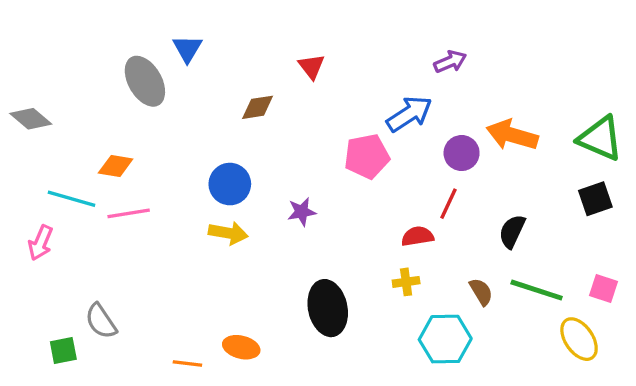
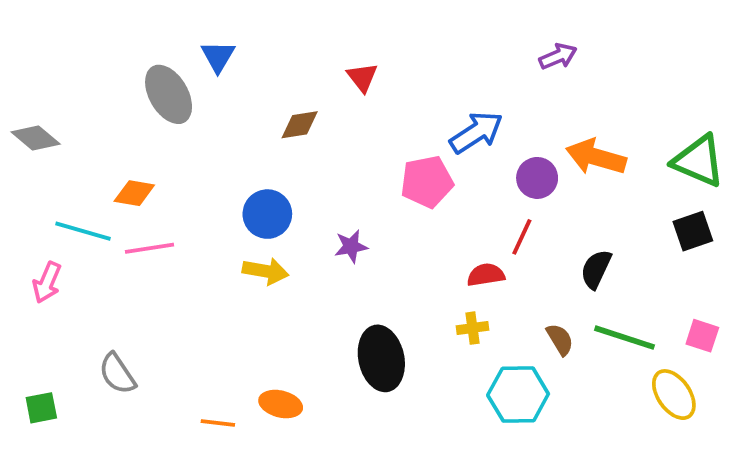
purple arrow: (450, 62) -> (558, 56), moved
green square: (63, 350) -> (41, 408), moved

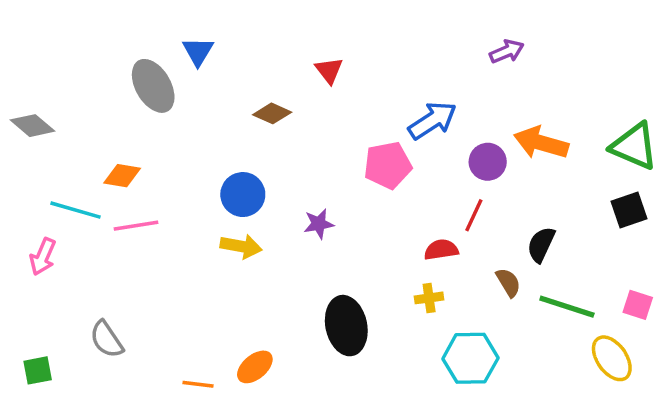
brown diamond: (300, 125) -> (272, 113), turned 33
brown semicircle: (560, 339) -> (508, 282), moved
orange ellipse: (281, 404) -> (255, 367), turned -54

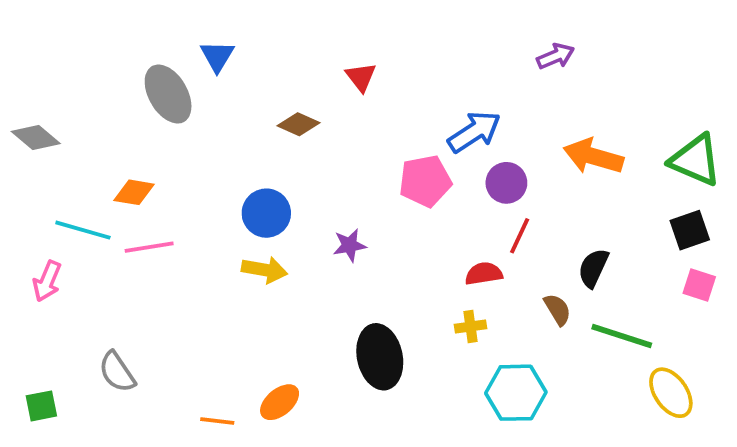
purple circle: (488, 162) -> (506, 183), moved
pink square: (638, 305) -> (699, 285), moved

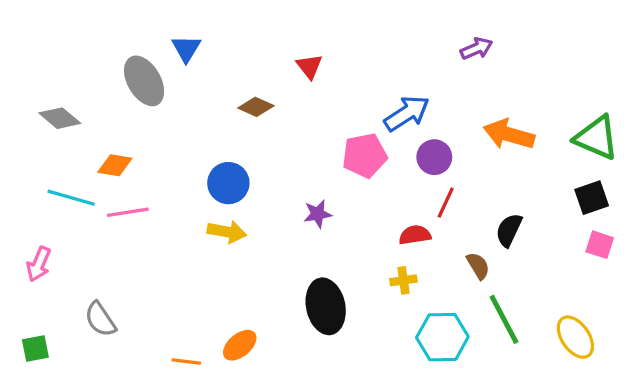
gray diamond: (36, 137) -> (60, 118), moved
purple star: (350, 245) -> (318, 214), moved
pink arrow: (47, 281) -> (39, 264), moved
green line: (622, 336) -> (504, 319), moved, turned 44

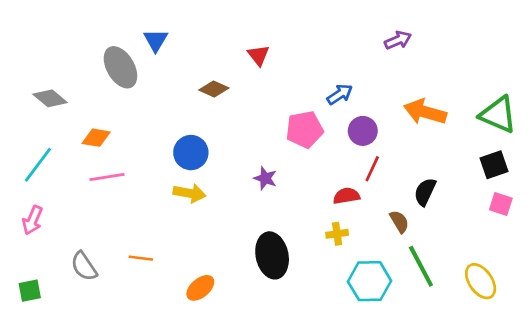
blue arrow: (407, 113) -> (340, 94), size x0.7
cyan line: (71, 198) -> (38, 165), moved, turned -69
purple star: (318, 214) -> (265, 178), turned 30
orange line: (186, 361) -> (141, 258), moved

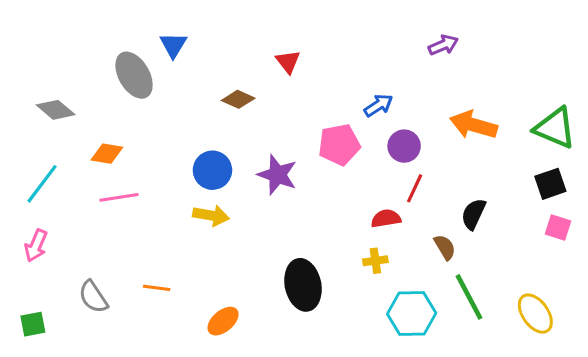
purple star: (265, 178) -> (277, 175), moved, size x1.5

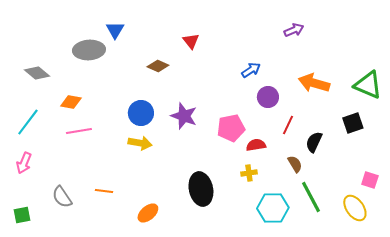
gray ellipse: (134, 75) -> (89, 50), turned -64
pink pentagon: (339, 145) -> (231, 128), moved
black square: (550, 184) -> (353, 123), moved
red line: (415, 188) -> (288, 125), moved
pink square: (558, 228) -> (370, 180), moved

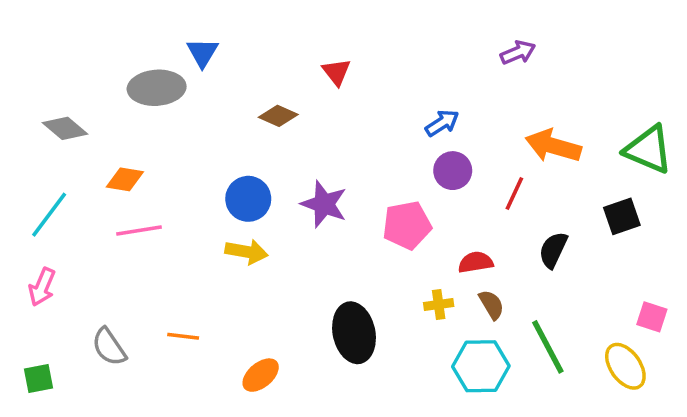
purple circle: (268, 97) -> (453, 171), moved
red line: (288, 125) -> (514, 194), moved
red semicircle: (256, 145) -> (476, 262), moved
brown semicircle: (295, 164) -> (491, 305), moved

